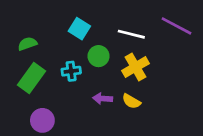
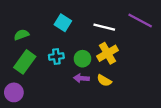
green circle: (99, 56) -> (82, 59), moved
purple circle: (42, 120) -> (14, 92), moved

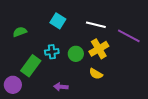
purple line: (140, 21) -> (129, 36), moved
green rectangle: (25, 62) -> (31, 66), moved
purple arrow: (81, 78) -> (61, 87), moved

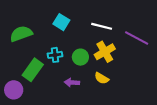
green semicircle: (20, 32) -> (21, 34), size x1.5
purple arrow: (61, 87) -> (72, 82), moved

